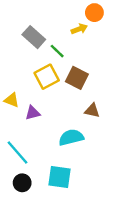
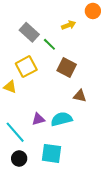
orange circle: (94, 13) -> (93, 11), moved
yellow square: (47, 77) -> (26, 67), moved
purple triangle: (33, 113) -> (38, 119), moved

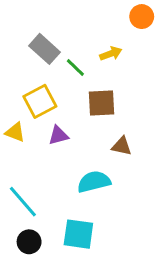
yellow arrow: (69, 25) -> (111, 54), moved
brown square: (67, 68) -> (102, 103), turned -30
purple triangle: (38, 119) -> (58, 135), moved

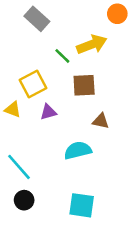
gray rectangle: (44, 49) -> (37, 19), moved
yellow arrow: (111, 54) -> (92, 44), size x1.6
cyan square: (78, 234) -> (82, 205), moved

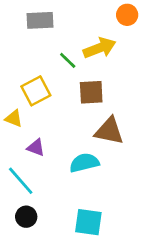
gray rectangle: (37, 19) -> (40, 20), turned -45
purple triangle: (48, 112) -> (36, 148), moved, turned 36
brown triangle: (101, 121) -> (109, 131), size x1.6

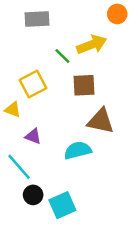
black circle: (26, 217) -> (33, 195), moved
cyan square: (88, 222) -> (62, 205), moved, turned -32

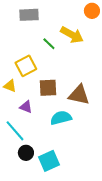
yellow arrow: (92, 45) -> (72, 35), turned 50
brown square: (84, 85) -> (48, 88), moved

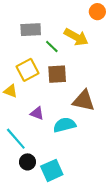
gray rectangle: (29, 15) -> (31, 30), moved
brown square: (48, 88) -> (57, 74), moved
purple triangle: (26, 107) -> (37, 113), moved

